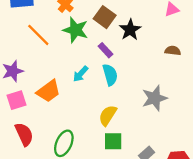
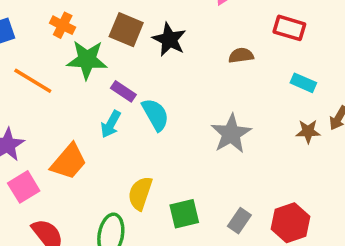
purple rectangle: (106, 50) -> (123, 91), moved
yellow semicircle: (108, 115) -> (140, 193), moved

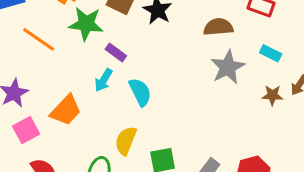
brown semicircle: (241, 55) -> (218, 27), size x1.4
cyan semicircle: (155, 115) -> (140, 92), moved
gray star: (231, 134) -> (228, 67), moved

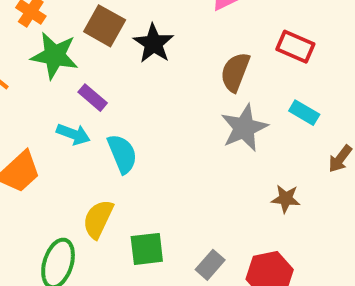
brown semicircle: (218, 27) -> (235, 72), turned -68
cyan arrow: (104, 80) -> (73, 134), turned -105
brown star: (272, 95) -> (286, 199), moved

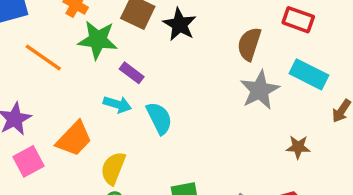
cyan rectangle: (304, 113) -> (309, 74), size x1.5
yellow semicircle: (98, 219) -> (113, 168), moved

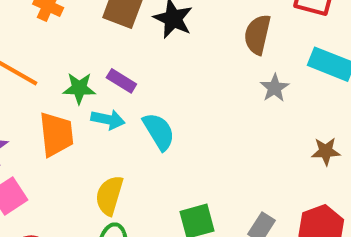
green star: (98, 40) -> (79, 88), moved, size x0.7
gray star: (260, 90) -> (275, 88), size x0.6
orange trapezoid: (74, 139) -> (56, 134), moved, turned -45

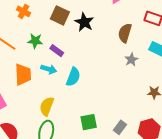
green star: (79, 88) -> (35, 41), moved
cyan semicircle: (159, 132) -> (73, 77), turned 48

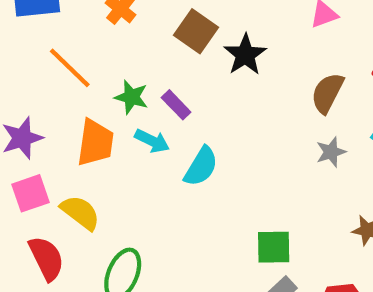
green star: (35, 41) -> (131, 97), moved
yellow semicircle: (47, 106) -> (80, 212), moved, turned 96
green square: (89, 122) -> (274, 247), moved

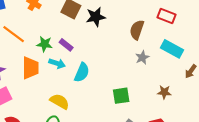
black star: (245, 55) -> (96, 17), turned 30
yellow semicircle: (80, 212) -> (60, 101), moved
green square: (274, 247) -> (121, 96), moved

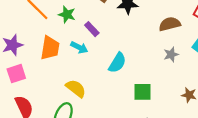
brown semicircle: (137, 30) -> (170, 24), turned 48
green star: (45, 44) -> (67, 14), moved
cyan semicircle: (82, 72) -> (117, 63), moved

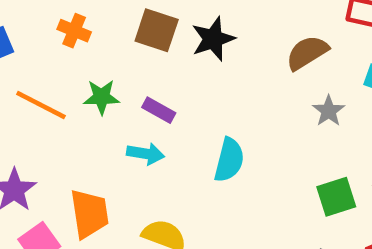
orange trapezoid: (50, 48) -> (89, 214), moved
green square: (142, 92) -> (336, 197), moved

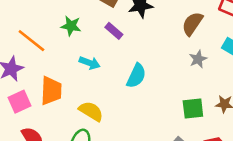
brown semicircle: (307, 53) -> (192, 24), turned -35
orange line: (41, 105) -> (31, 41), moved
purple rectangle: (159, 110) -> (114, 31), moved

